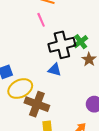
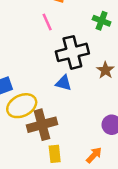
green cross: (81, 42) -> (102, 21), moved, turned -32
brown cross: (37, 104) -> (42, 125), turned -35

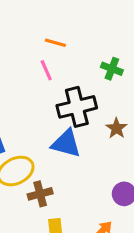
blue triangle: (64, 83) -> (66, 144), size x1.5
brown cross: (42, 125) -> (40, 194), size x0.7

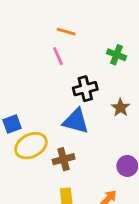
black cross: (77, 107) -> (85, 89), size x0.7
brown cross: (40, 194) -> (64, 159), moved

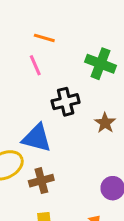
green cross: (116, 55) -> (101, 64), size x1.4
blue triangle: (76, 121) -> (37, 138), moved

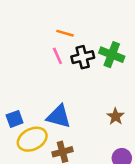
black cross: (66, 102) -> (83, 57), moved
brown star: (105, 123) -> (116, 116), moved

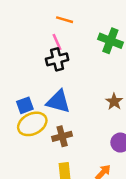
black cross: (83, 57) -> (57, 59), moved
blue square: (15, 119) -> (25, 105), moved

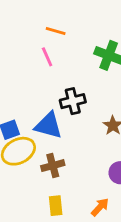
black cross: (57, 59) -> (73, 101), moved

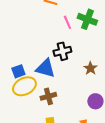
pink line: (47, 57) -> (67, 22), moved

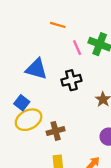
blue triangle: (45, 68) -> (36, 69), moved
blue square: (18, 71) -> (22, 103), turned -32

